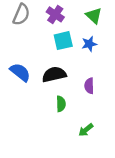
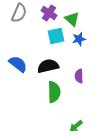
green triangle: (94, 16) -> (72, 19), moved
green semicircle: (61, 104) -> (54, 92), size x1.5
green arrow: (86, 130) -> (76, 126), moved

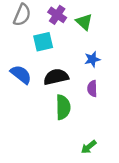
cyan square: (56, 36) -> (43, 42), moved
blue star: (79, 39) -> (92, 59), moved

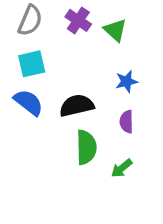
cyan square: (43, 42) -> (32, 64), moved
green arrow: (89, 147) -> (122, 168), moved

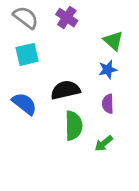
gray semicircle: (30, 20) -> (26, 18), turned -76
green triangle: (115, 30) -> (113, 41), moved
blue semicircle: (29, 102) -> (24, 104), moved

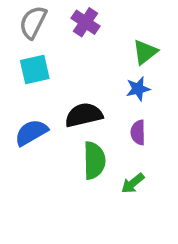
gray semicircle: (26, 18) -> (33, 22), turned -100
green triangle: (113, 41) -> (145, 52), turned 40
blue semicircle: (24, 104) -> (31, 133), turned -68

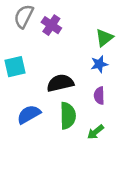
purple cross: (85, 22) -> (51, 25), moved
cyan square: (35, 69) -> (15, 67), moved
blue semicircle: (31, 133) -> (29, 114), moved

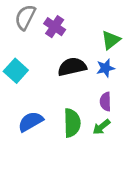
cyan square: (15, 67) -> (16, 71), turned -35
black semicircle: (60, 83) -> (72, 67), moved
green arrow: (95, 132) -> (101, 127), moved

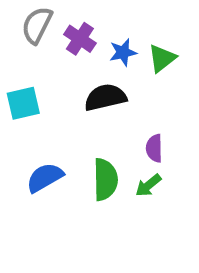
blue star: (105, 68) -> (123, 52), moved
cyan square: (16, 71) -> (23, 103), turned 35

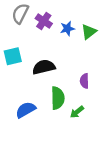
black semicircle: (105, 97) -> (44, 67), moved
blue semicircle: (45, 178) -> (26, 110), moved
green arrow: (148, 185) -> (77, 112), moved

